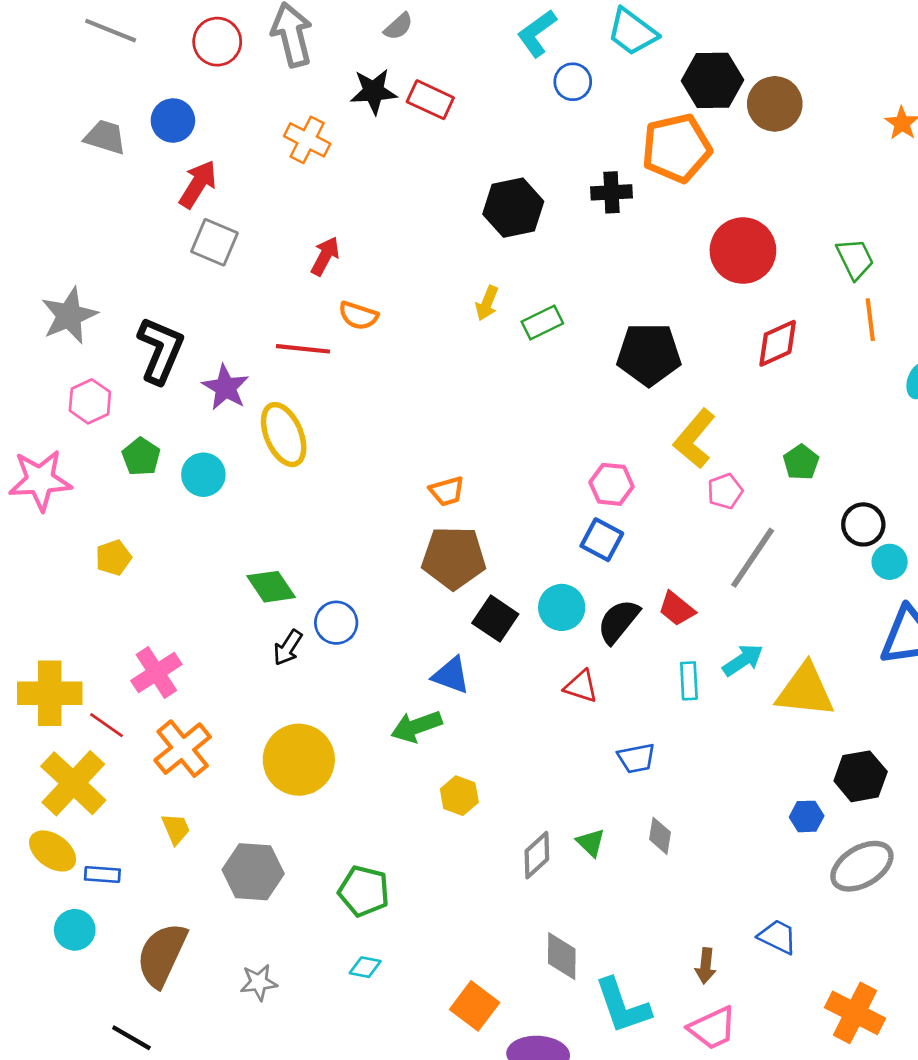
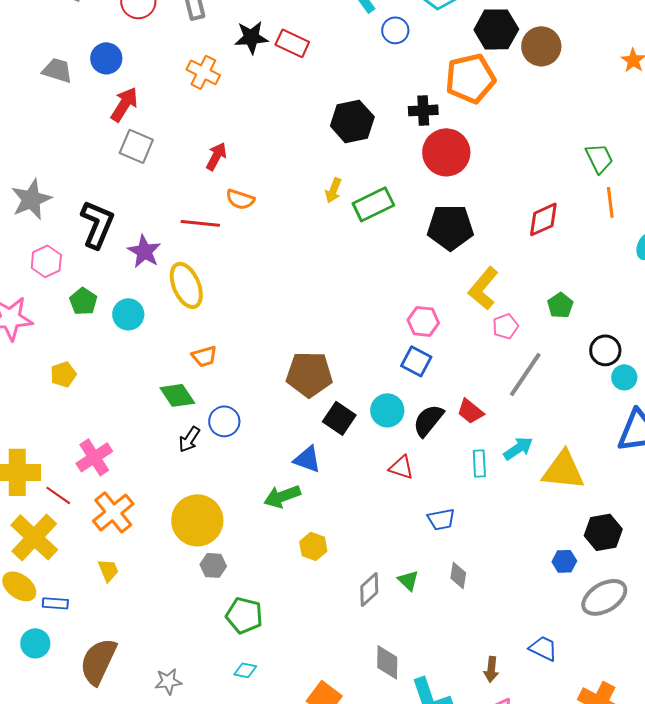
red circle: (743, 251) -> (446, 152), moved
green rectangle: (542, 322) -> (373, 204), size x1.4
orange trapezoid: (447, 491) -> (204, 356), moved
gray hexagon: (253, 872) -> (213, 565), moved, size x0.6

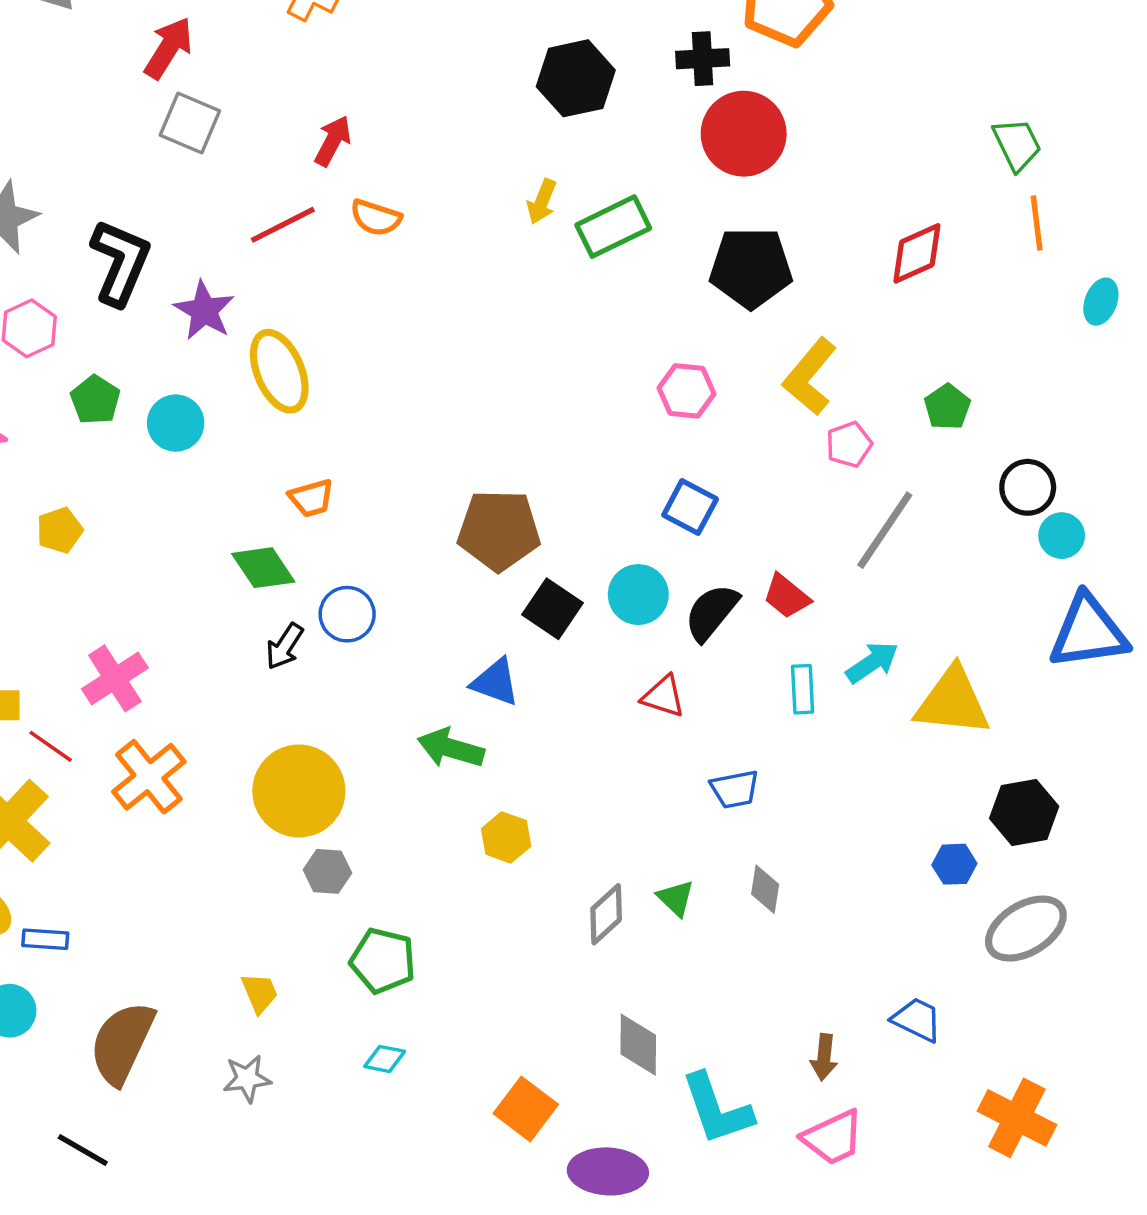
red line: (200, 223) -> (283, 225), moved, turned -33
pink hexagon: (423, 321) -> (686, 391), moved
green arrow: (282, 496) -> (451, 748), turned 36
yellow trapezoid: (108, 570) -> (260, 993), moved

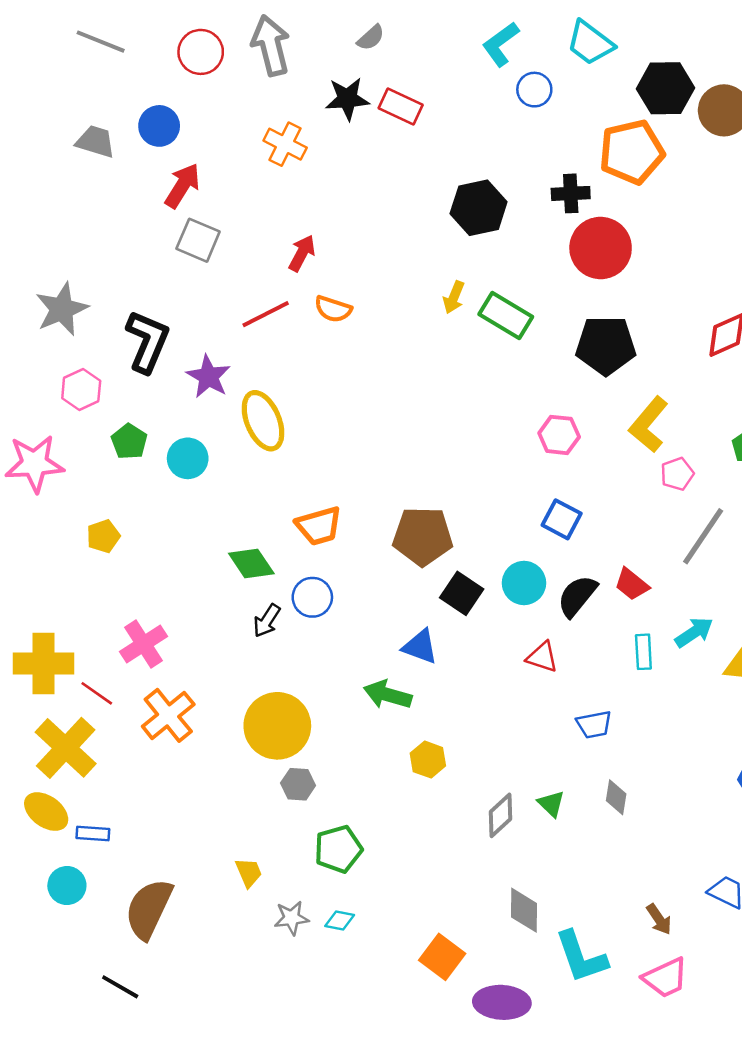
green rectangle: (613, 227) -> (506, 316), turned 57
orange trapezoid: (311, 498) -> (319, 526), moved, size x1.4
green pentagon: (383, 961) -> (338, 849), turned -30
brown arrow: (824, 1057) -> (659, 919), turned -40
gray star: (247, 1079) -> (292, 918), moved

